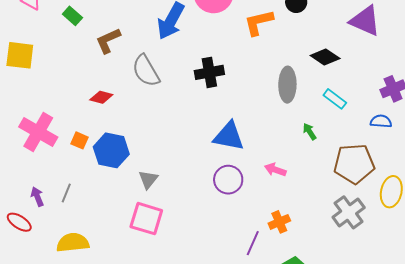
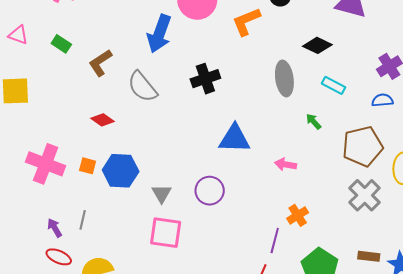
red diamond: (101, 97) -> (102, 120), turned 30
purple circle: (228, 180) -> (210, 191), moved
red ellipse: (19, 222) -> (59, 257), moved

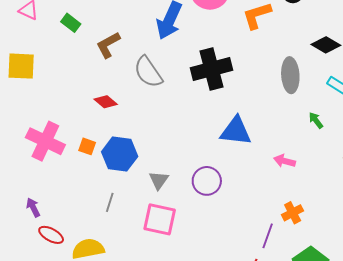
black cross: (205, 79) -> (212, 69), size x1.4
gray line: (83, 220) -> (110, 202), moved
purple arrow: (55, 228) -> (33, 207), moved

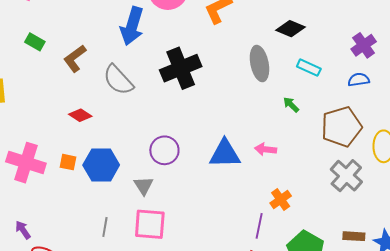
blue triangle: (236, 131) -> (225, 154), moved
purple circle: (207, 181) -> (164, 150), moved
gray line: (110, 202) -> (105, 227), moved

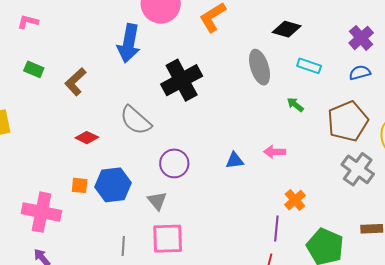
gray semicircle: (118, 80) -> (136, 120), moved
blue triangle: (225, 154) -> (235, 160), size x0.6
pink cross: (26, 163) -> (41, 212), moved

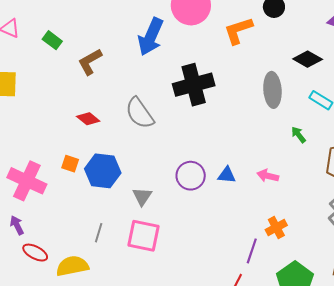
purple circle: (174, 163) -> (191, 176), moved

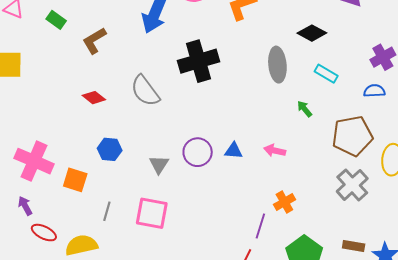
orange square: (70, 164) -> (75, 180), moved, size x1.4
blue hexagon: (103, 171) -> (110, 149), size x0.7
gray triangle: (142, 196) -> (159, 165), moved

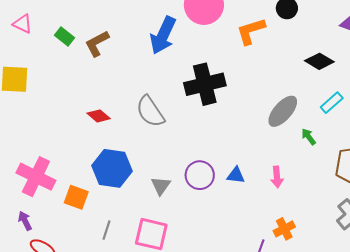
brown L-shape: (94, 41) -> (97, 43), moved
gray ellipse: (277, 65) -> (283, 111), moved, turned 44
cyan rectangle: (326, 74) -> (332, 103), turned -75
blue hexagon: (110, 149) -> (112, 168), size x1.6
pink arrow: (275, 151) -> (277, 177), turned -110

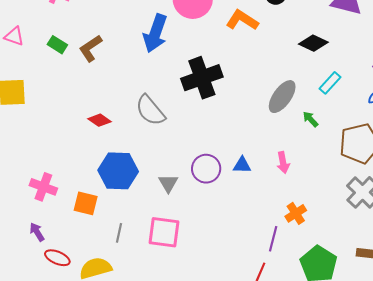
orange L-shape: (251, 31) -> (242, 20), turned 56
pink cross: (36, 177) -> (43, 187), size x0.7

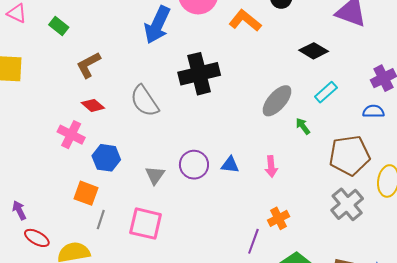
brown L-shape: (90, 48) -> (88, 65), moved
blue hexagon: (118, 171) -> (106, 158), size x0.7
pink cross: (43, 187) -> (71, 135), moved
orange square: (86, 203) -> (86, 193), moved

